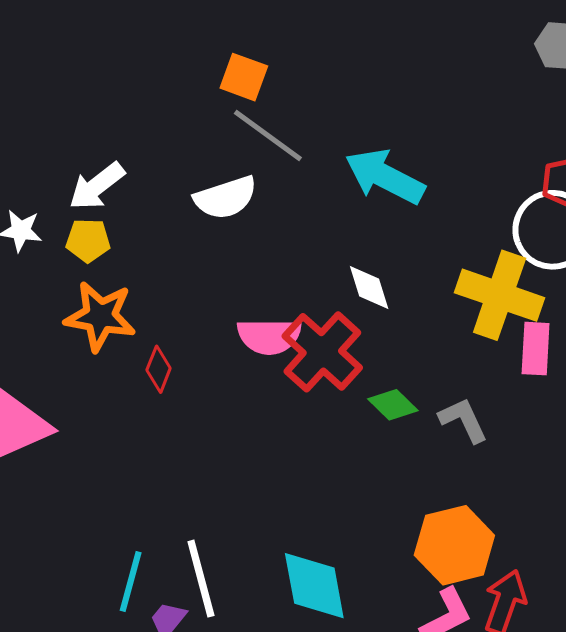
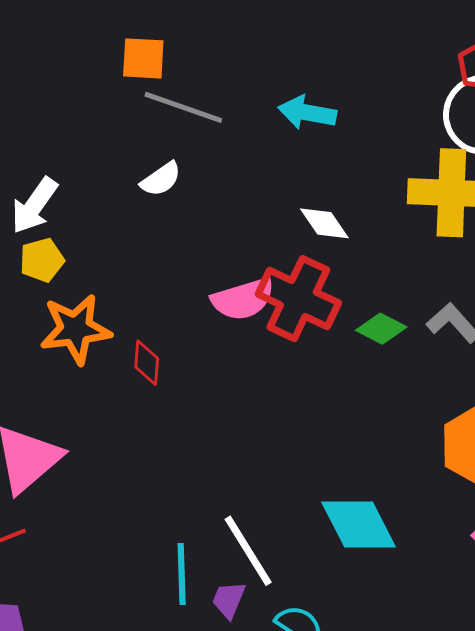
cyan arrow: (385, 177) -> (307, 113), size x0.7
white semicircle: (226, 198) -> (161, 179), size x0.7

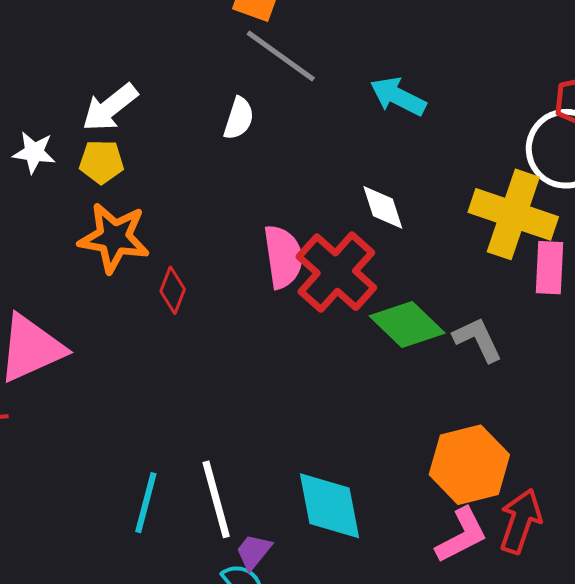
white semicircle: (161, 179) -> (239, 118), turned -54
pink semicircle: (243, 299) -> (283, 257), turned -98
green diamond: (381, 329) -> (407, 325), size x1.5
purple trapezoid: (229, 600) -> (254, 552), moved

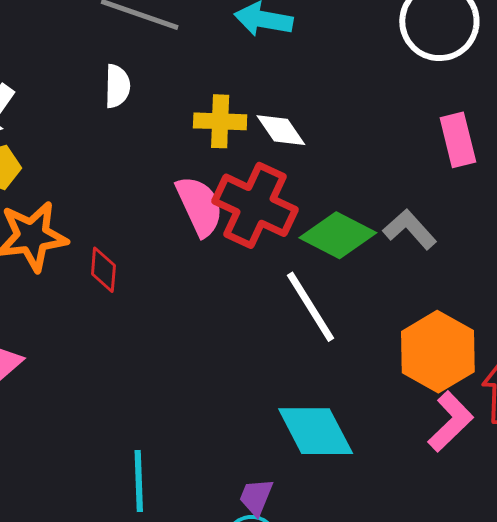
yellow cross: (513, 214) -> (220, 121), moved, size x0.6
white line: (216, 499) -> (310, 307), moved

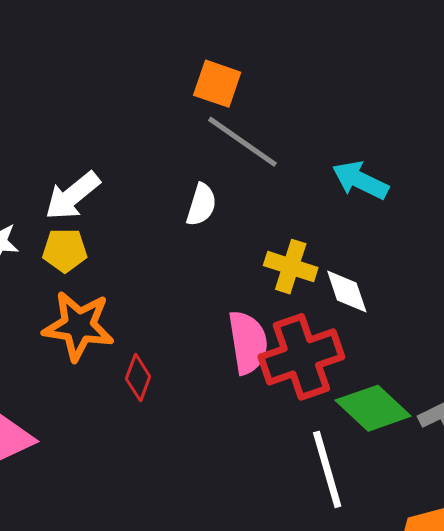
red cross: (255, 205) -> (301, 357), turned 30

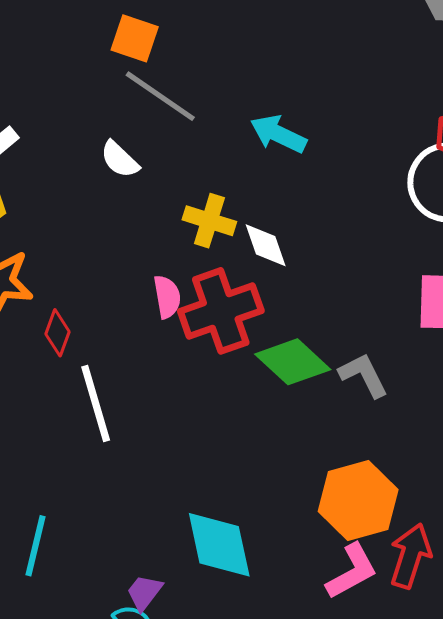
white semicircle: (201, 205) -> (120, 159), turned 117
pink semicircle: (248, 342) -> (167, 297), size x0.7
white line: (327, 469) -> (96, 403), moved

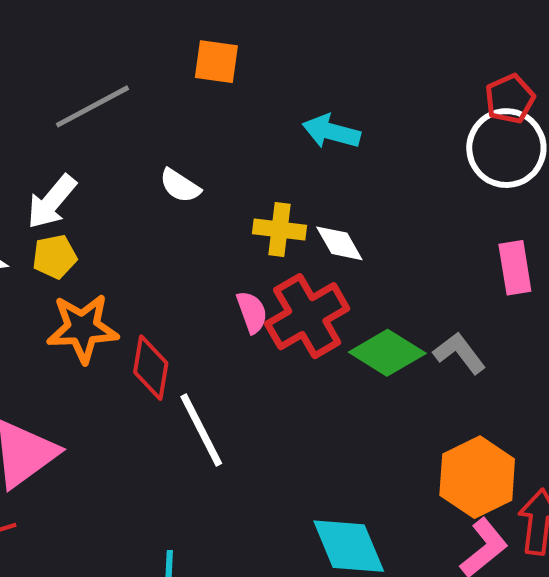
orange square: (135, 38) -> (216, 62), moved
gray line: (160, 96) -> (93, 106), moved, turned -52
red diamond: (58, 333) -> (151, 368), size x1.4

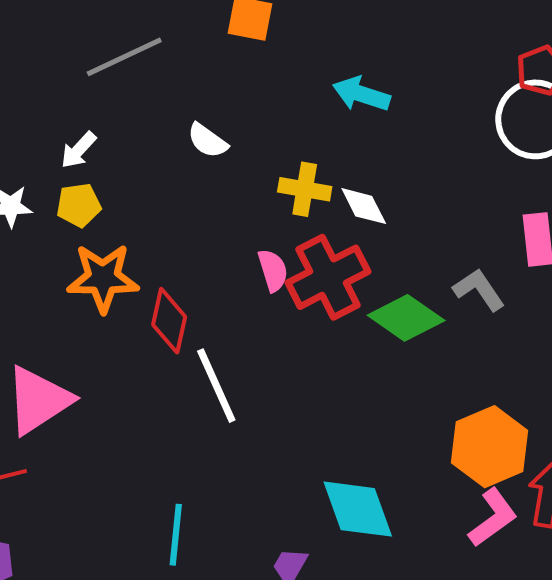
white arrow: (52, 202) -> (79, 150), size x0.7
gray L-shape: (459, 353) -> (479, 290), moved

